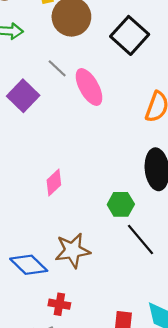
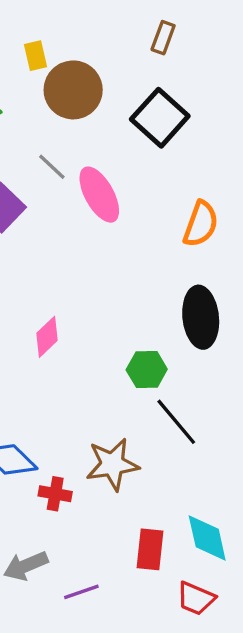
brown star: (73, 250) -> (112, 464), moved
red cross: (59, 304) -> (55, 494), moved

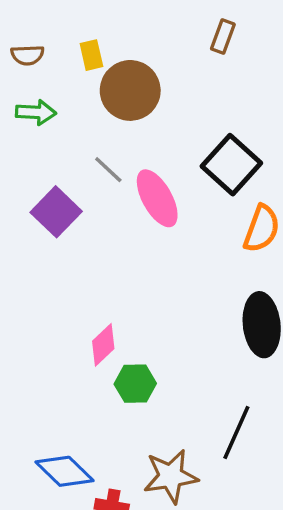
black square: (160, 118) -> (231, 165), moved
green hexagon: (147, 370) -> (135, 384), moved
black line: (176, 422) -> (236, 433), turned 64

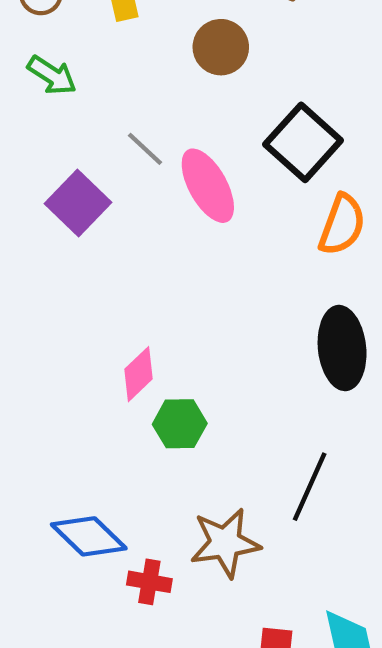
brown circle: (130, 90) -> (221, 47), moved, size x0.7
green arrow: (36, 112) -> (52, 75), turned 30

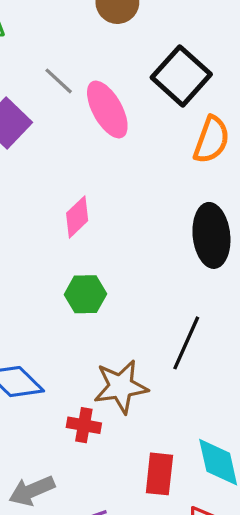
pink diamond: (139, 374) -> (77, 217), moved
red cross: (149, 582) -> (84, 425), moved

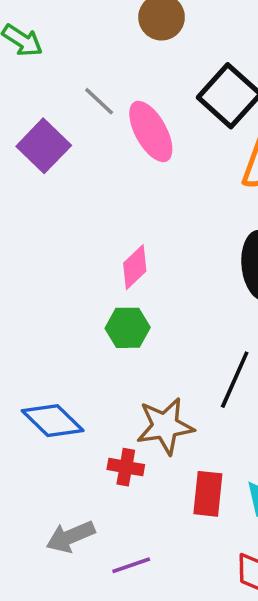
pink diamond: (77, 217) -> (135, 267), moved
red rectangle: (159, 474) -> (208, 494), moved

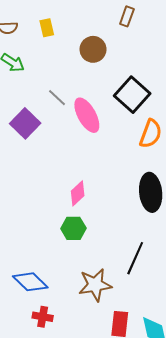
red cross: (126, 467) -> (43, 317), moved

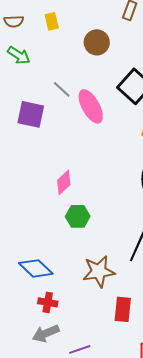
purple square: (25, 123) -> (31, 114), turned -32
pink diamond: (78, 193) -> (64, 182), moved

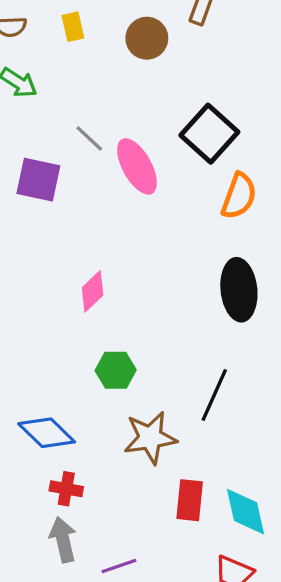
brown circle: (97, 42) -> (147, 38), moved
green hexagon: (78, 216) -> (116, 370), moved
gray arrow: (46, 333) -> (63, 540), turned 100

